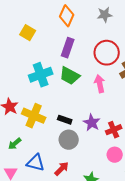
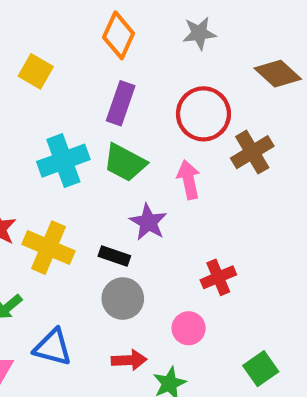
purple star: (92, 123) -> (148, 222), moved
pink circle: (115, 155) -> (189, 328), moved
red arrow: (62, 169) -> (129, 360), moved, turned 42

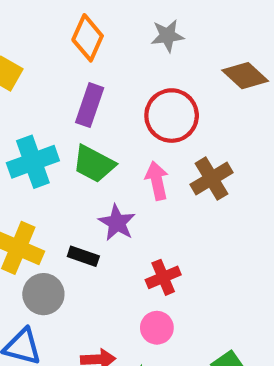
brown cross: (252, 152) -> (211, 179), moved
red cross: (218, 277) -> (163, 277), moved
gray circle: (123, 299) -> (43, 294), moved

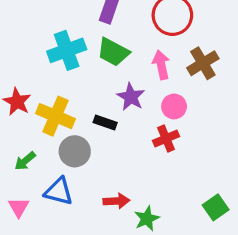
pink circle: (157, 328) -> (174, 106), moved

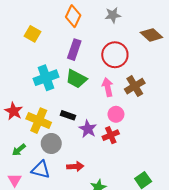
purple star: (131, 97) -> (88, 129), moved
black rectangle: (105, 122) -> (68, 115), moved
red arrow: (116, 201) -> (75, 166), moved

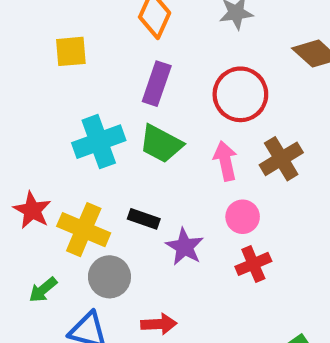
yellow square: (32, 34) -> (71, 51), turned -35
red cross: (111, 135) -> (253, 264), moved

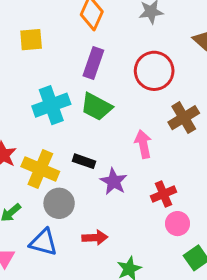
pink arrow: (225, 161) -> (143, 144), moved
pink circle: (243, 217) -> (177, 224), moved

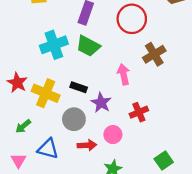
gray circle: (59, 203) -> (74, 119), moved
pink circle: (177, 224) -> (113, 135), moved

